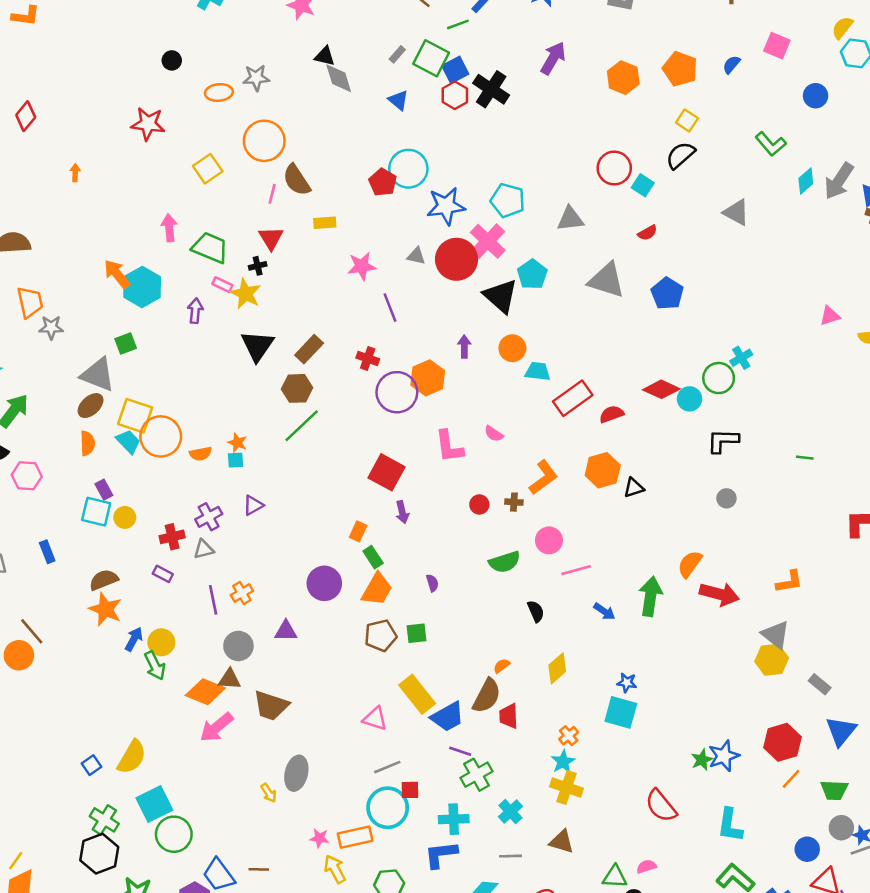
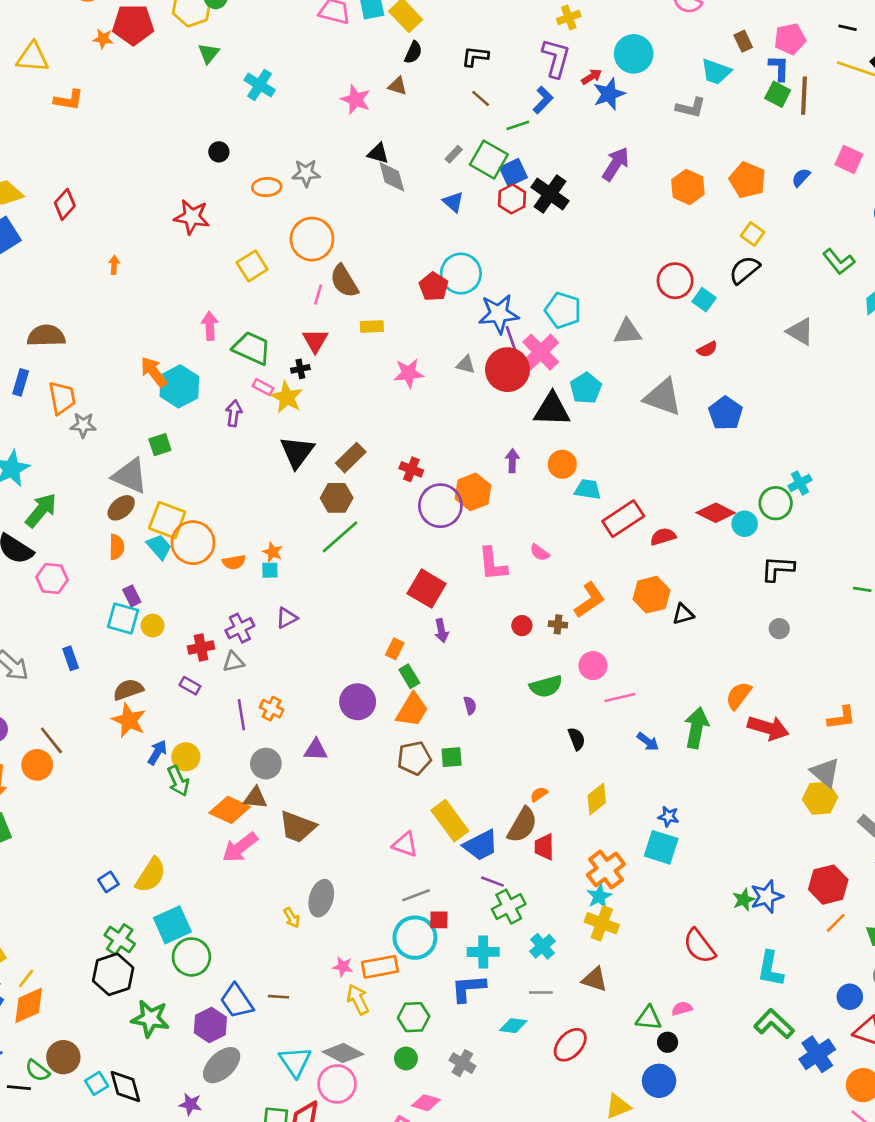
black triangle: (501, 296) -> (552, 410), turned -42
purple line: (390, 308) -> (512, 341), moved
orange cross: (242, 593) -> (272, 709), turned -35
orange cross: (569, 736) -> (606, 869), size x1.8

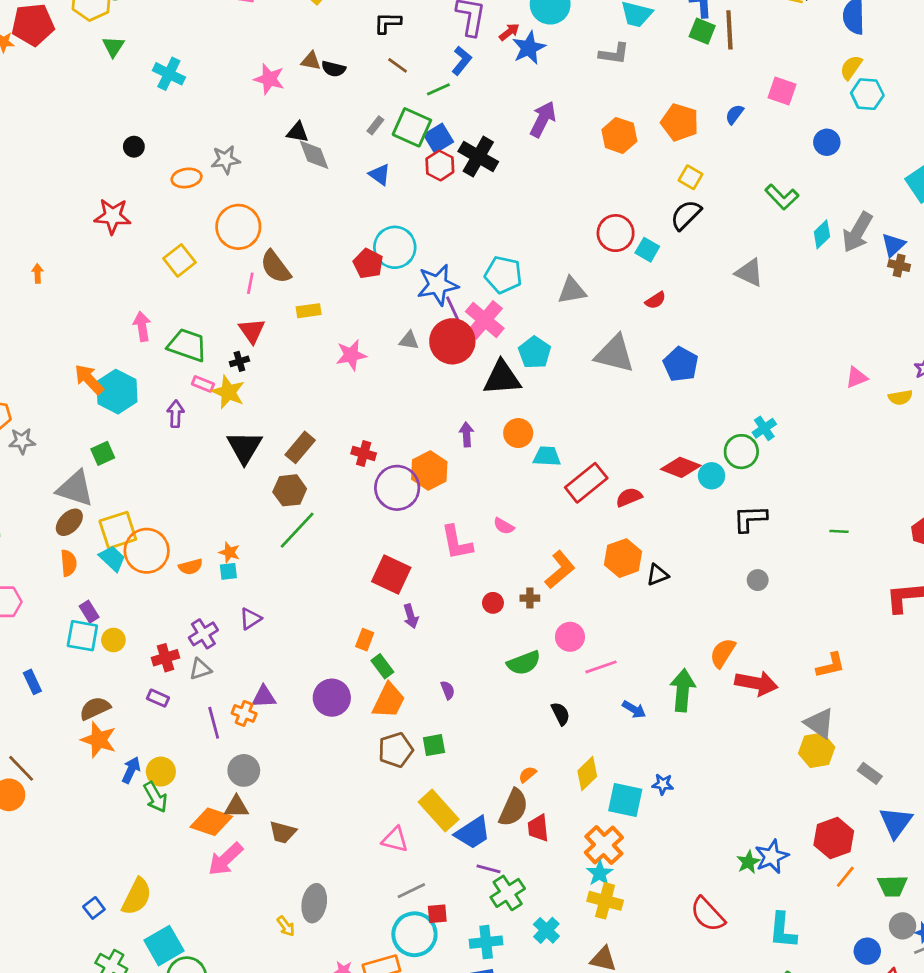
black semicircle: (413, 52) -> (334, 69), moved, turned 85
yellow square: (167, 520) -> (118, 530), turned -33
purple triangle: (316, 750) -> (264, 697), moved
brown trapezoid: (297, 827) -> (283, 832), size x0.7
cyan square: (661, 847) -> (625, 800), moved

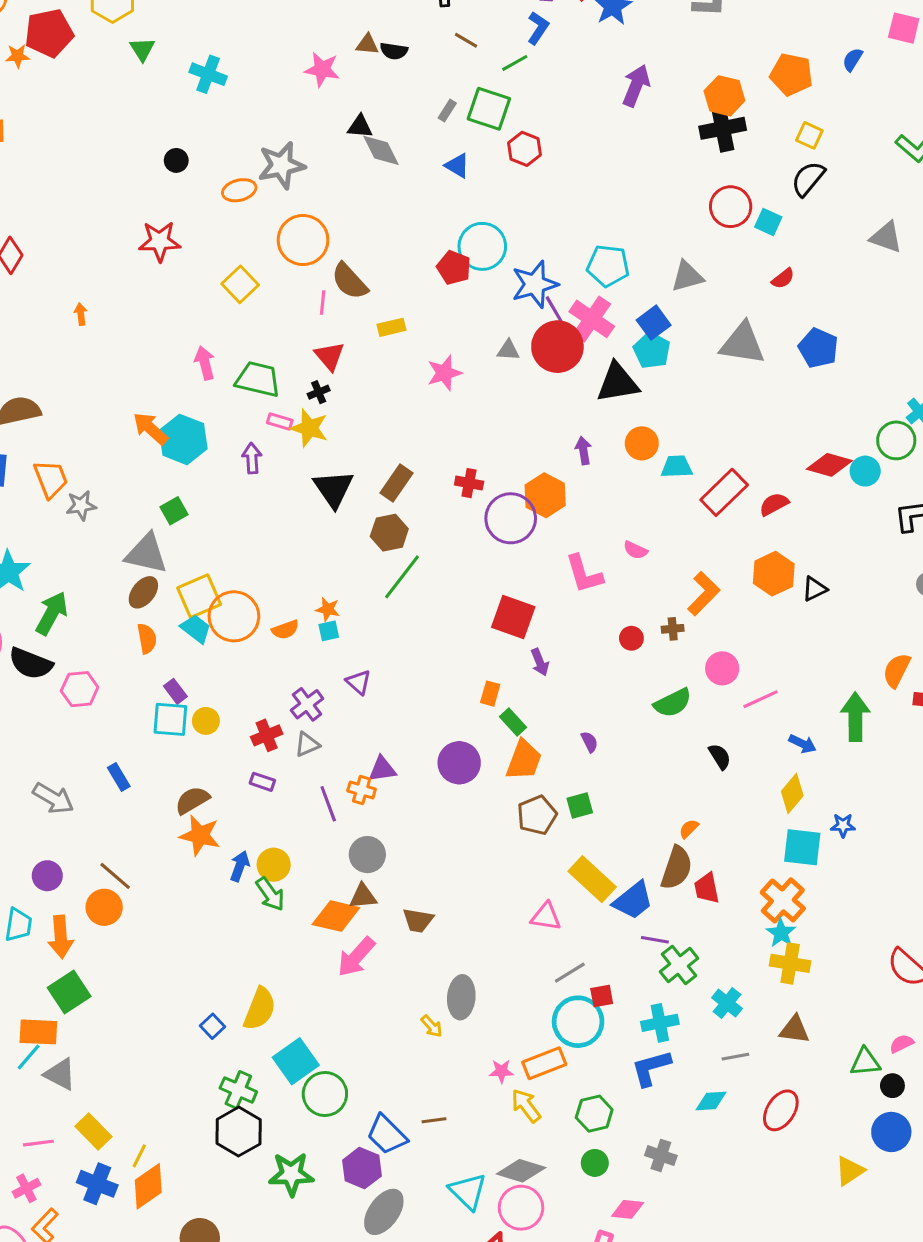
blue square: (439, 138) -> (654, 323), moved
black cross: (478, 157) -> (723, 128), moved, turned -36
gray star: (226, 160) -> (281, 165), size x1.4
purple triangle: (250, 619) -> (359, 682), turned -40
yellow diamond: (587, 774) -> (792, 794), moved

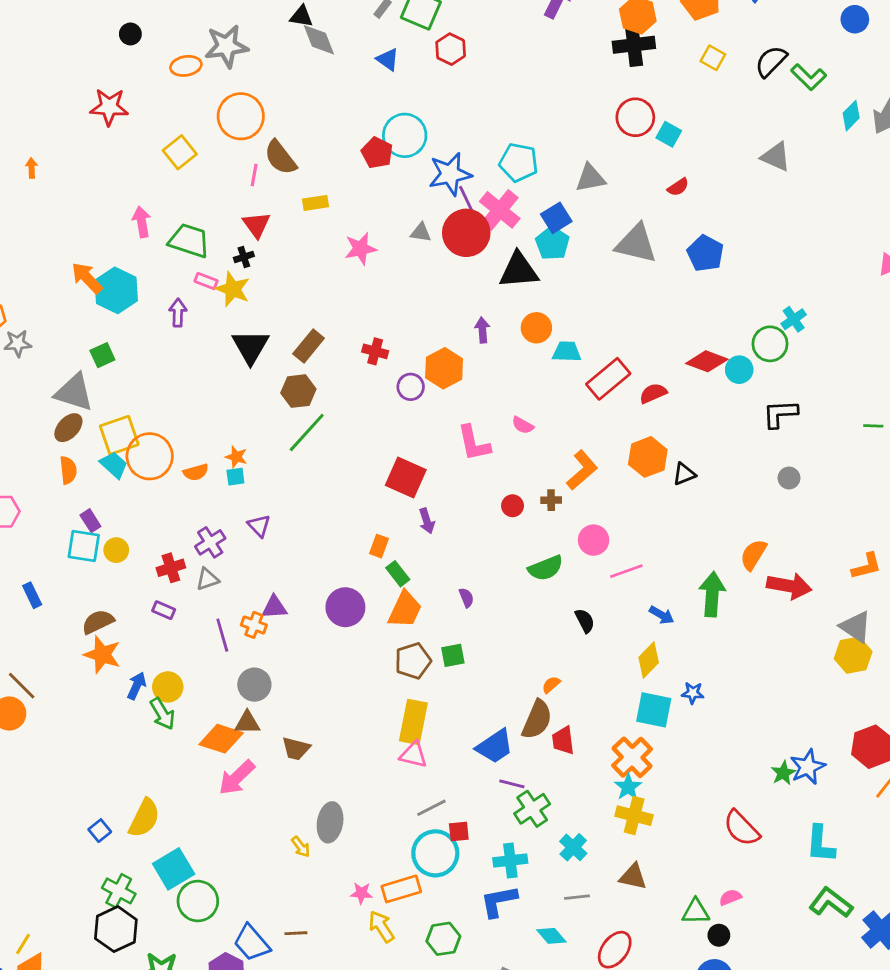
black semicircle: (808, 179) -> (771, 61), moved
purple circle: (511, 518) -> (411, 387), size x0.6
yellow rectangle: (592, 879) -> (413, 722), moved, turned 54
cyan diamond: (711, 1101) -> (551, 936), turned 48

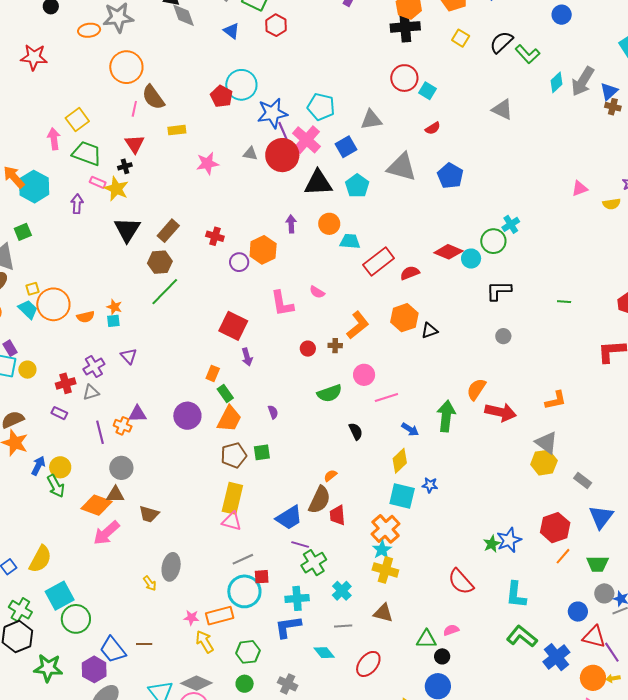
yellow square: (180, 152) -> (77, 120), moved
cyan pentagon: (552, 243) -> (357, 186), moved
yellow square: (119, 435) -> (33, 289), size x0.5

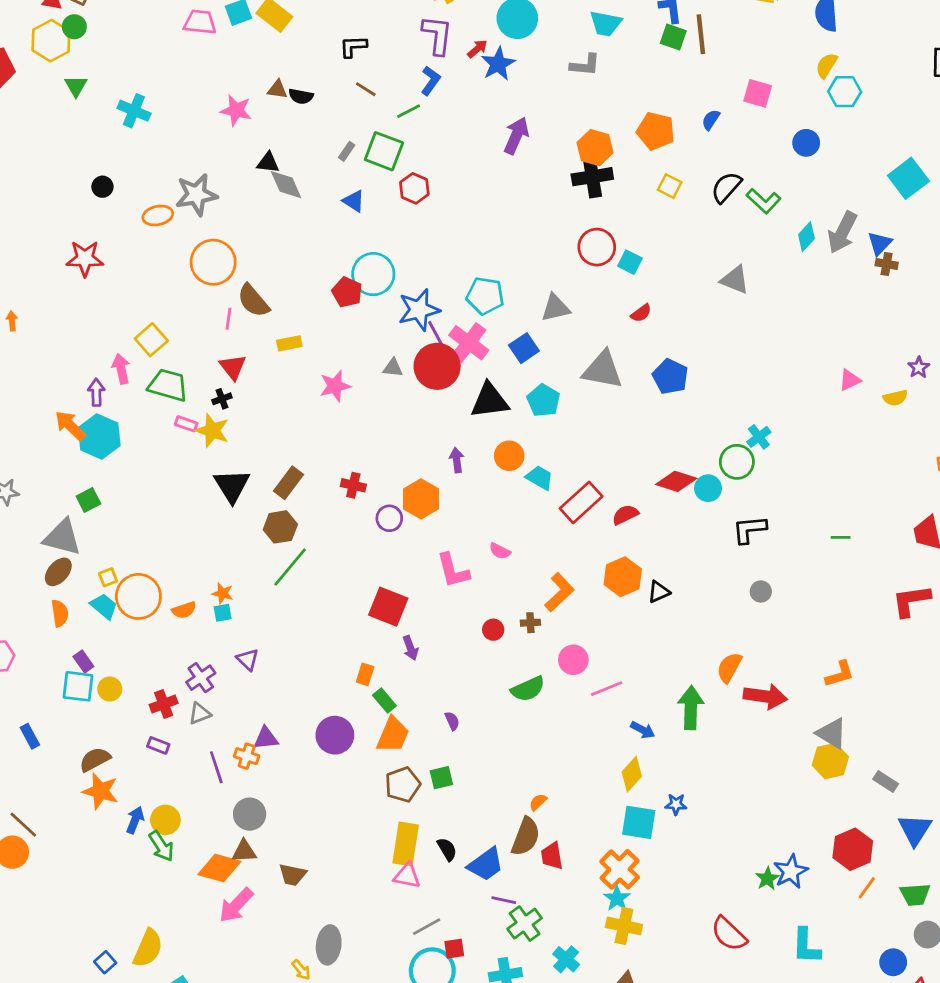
purple arrow: (77, 204) -> (96, 392), moved
cyan trapezoid: (350, 241) -> (540, 478), turned 30
black semicircle: (356, 431) -> (447, 849), moved

